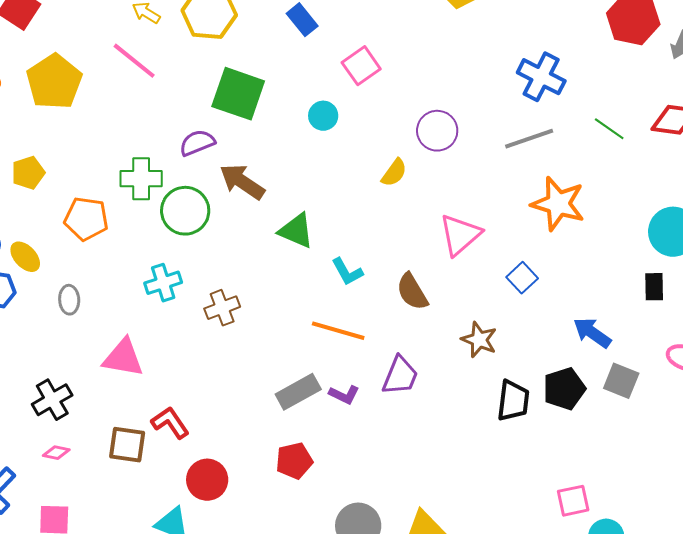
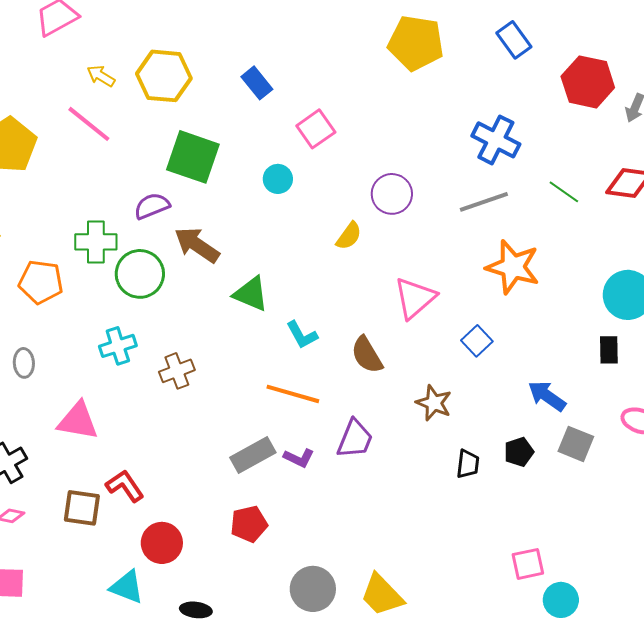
black pentagon: (564, 389) -> (519, 452), size x0.7
black trapezoid: (513, 401) -> (468, 464), size x0.7

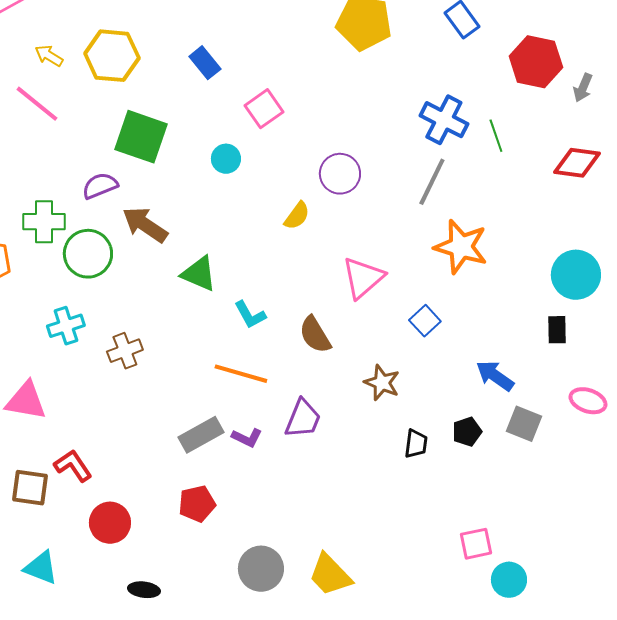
green line: (564, 192) -> (496, 136), moved, turned 36
gray line: (484, 202) -> (432, 182), turned -45
cyan triangle: (127, 587) -> (41, 568), moved

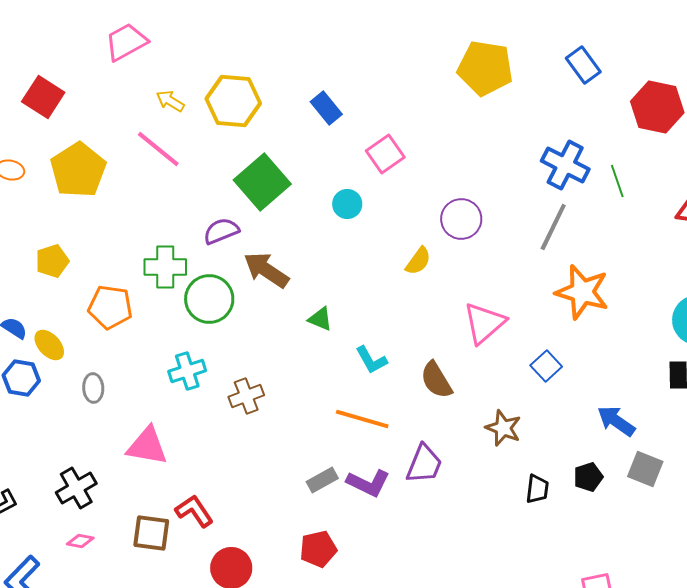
green square: (141, 137) -> (262, 182), turned 30
green triangle: (199, 274) -> (320, 319), size x0.7
gray rectangle: (201, 435) -> (322, 480), size x0.7
purple L-shape: (247, 438) -> (368, 483), size x1.4

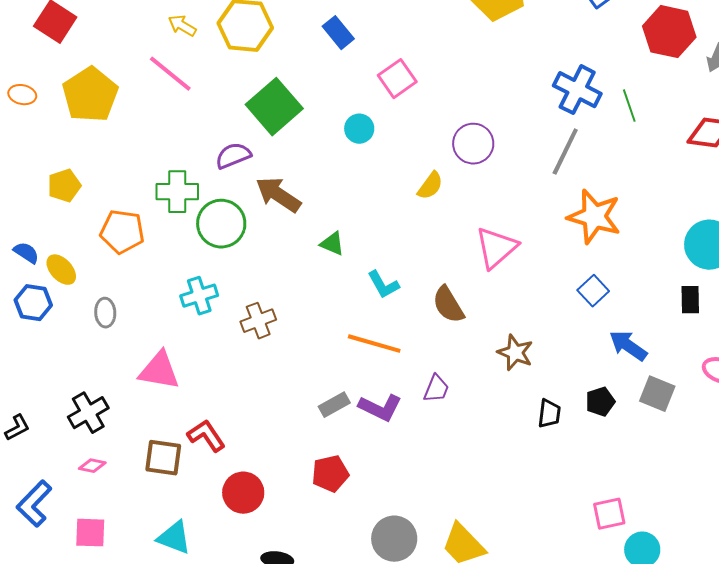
blue square: (546, 366) -> (593, 291), moved
purple trapezoid: (424, 464) -> (436, 389), size x0.7

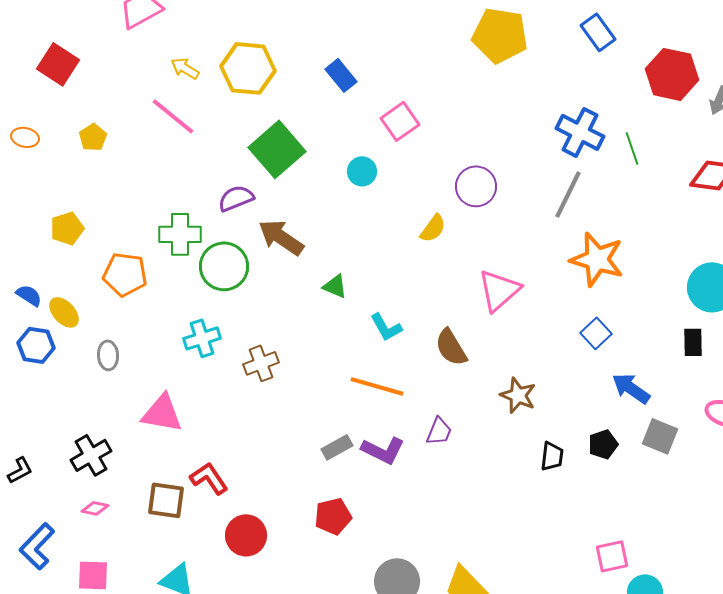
yellow pentagon: (90, 95) -> (93, 137), size x0.5

